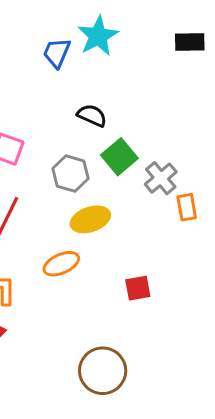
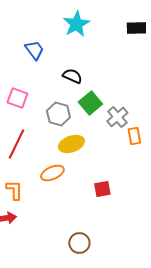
blue trapezoid: (57, 53) -> (34, 50), moved, turned 120
brown circle: (103, 371) -> (79, 243), size x0.7

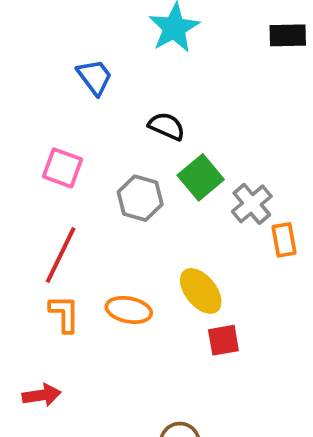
yellow ellipse: (71, 144) -> (201, 291), moved, turned 70
orange ellipse: (52, 173) -> (129, 310), turned 35
orange L-shape: (14, 190) -> (64, 314), moved

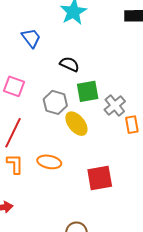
green square: (201, 177) -> (88, 91), turned 30
yellow ellipse: (201, 291) -> (76, 124), moved
red square: (223, 340) -> (100, 178), size x1.5

